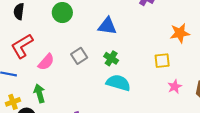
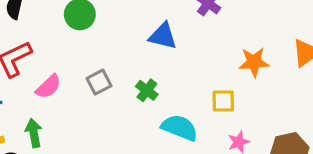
blue triangle: (107, 26) -> (163, 36), moved
cyan semicircle: (118, 83) -> (180, 128), moved

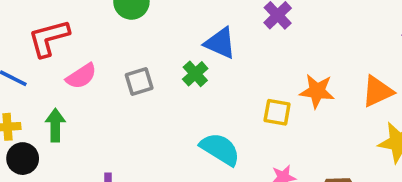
green cross: (147, 90) -> (195, 74), moved
yellow square: (223, 101) -> (277, 112), moved

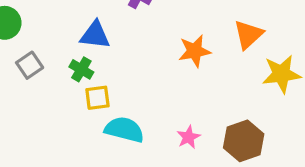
gray square: (139, 82) -> (30, 65), moved
yellow square: (277, 112) -> (97, 98), moved

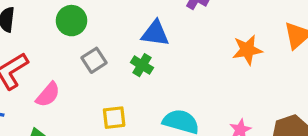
yellow square: (97, 98) -> (114, 118), moved

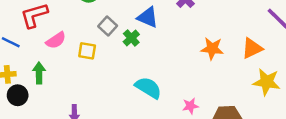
gray square: (94, 60) -> (108, 26), moved, turned -30
yellow square: (114, 118) -> (87, 51), moved

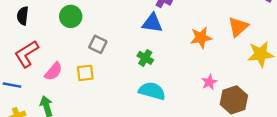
blue triangle: (148, 17) -> (152, 23), moved
green cross: (131, 38) -> (145, 58), moved
pink star: (190, 106) -> (209, 82), moved

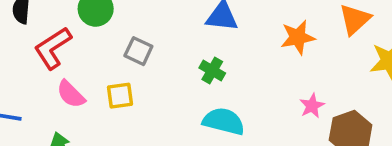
red L-shape: (27, 54) -> (53, 48), moved
pink semicircle: (53, 71) -> (71, 94), turned 96

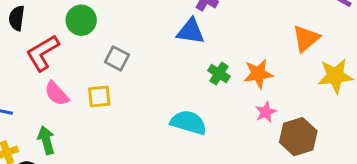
orange star: (298, 37) -> (258, 74), moved
green cross: (212, 70) -> (219, 74), moved

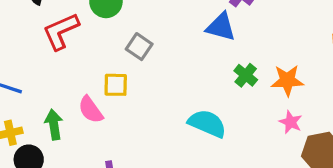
pink semicircle: (57, 94) -> (91, 110), moved
pink star: (266, 112) -> (291, 122), turned -30

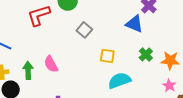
yellow square: (116, 85) -> (107, 56), moved
cyan semicircle: (207, 123) -> (119, 81), turned -50

